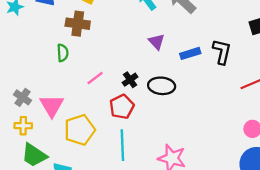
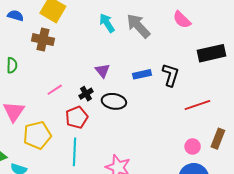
purple triangle: (157, 42) -> (102, 71), moved
green semicircle: (63, 53) -> (12, 65), moved

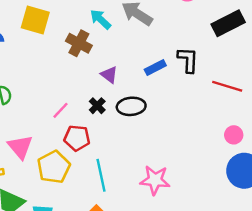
brown cross: (43, 40) -> (79, 43), moved, turned 30
red line: (197, 105) -> (227, 86), turned 50
red pentagon: (77, 117) -> (77, 138), moved, turned -30

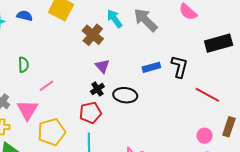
purple triangle: (109, 75) -> (102, 66), moved
pink line: (60, 110) -> (47, 86), moved
red pentagon: (77, 138) -> (90, 113), moved, turned -30

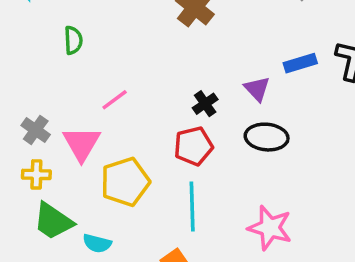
green semicircle: (23, 65) -> (73, 40), moved
purple triangle: (102, 66) -> (257, 89), moved
black ellipse: (125, 95) -> (267, 137), moved

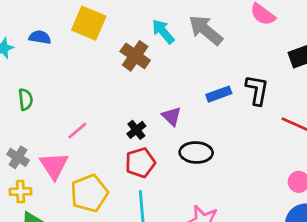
green semicircle: (73, 40) -> (26, 99), moved
purple triangle: (257, 89) -> (172, 116), moved
black cross: (205, 104) -> (136, 130), moved

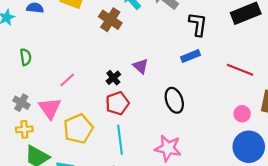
black L-shape: (257, 90) -> (198, 24), moved
blue rectangle: (219, 94) -> (191, 56), moved
black ellipse: (196, 152) -> (174, 100), moved, turned 70

